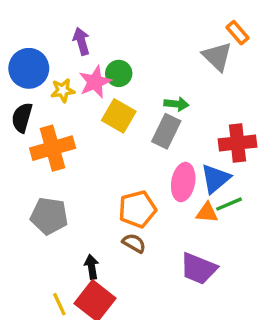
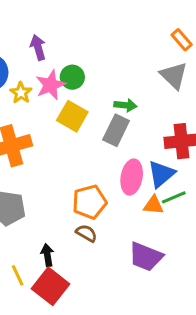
gray triangle: (217, 56) -> (174, 76), moved
yellow star: (63, 90) -> (21, 93), turned -30
yellow line: (59, 304) -> (18, 275), moved

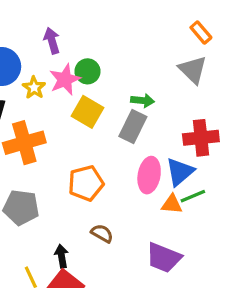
orange pentagon: (89, 202) -> (86, 183), moved

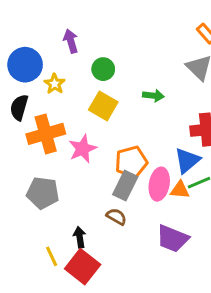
pink star: (65, 79) -> (83, 149), moved
gray rectangle: (133, 126) -> (125, 186), moved
pink ellipse: (149, 175) -> (159, 184), moved
orange pentagon: (86, 183) -> (131, 162), moved

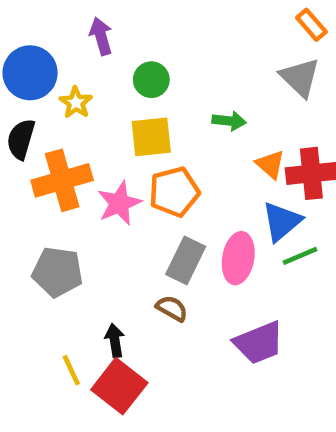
yellow square: (103, 106) -> (151, 137), turned -36
orange pentagon: (131, 162) -> (174, 192), moved
orange triangle: (180, 190) -> (270, 164), moved, turned 36
purple trapezoid: (172, 239) -> (259, 343), turned -44

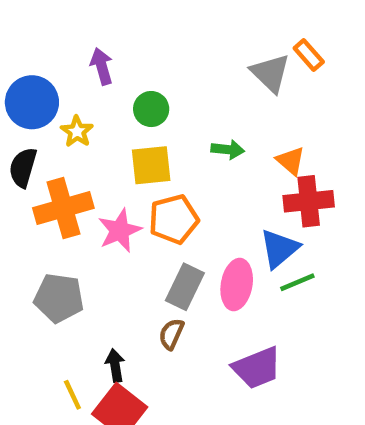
gray triangle: (300, 77) -> (270, 73), moved
orange triangle: (270, 164) -> (291, 161), moved
brown semicircle: (172, 308) -> (171, 334), turned -96

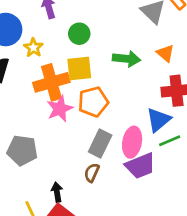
green arrow: (228, 150) -> (126, 59), size x1.4
orange triangle: (291, 161) -> (165, 53), moved
orange cross: (63, 208) -> (51, 82), moved
purple trapezoid: (257, 368) -> (140, 166), moved

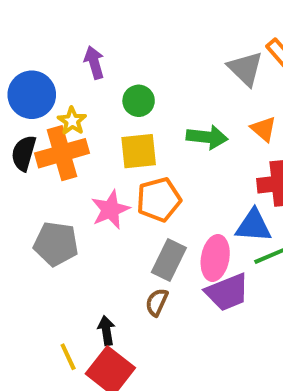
orange cross: (51, 82) -> (62, 153), moved
blue triangle: (158, 120) -> (253, 226), turned 44
gray pentagon: (22, 150) -> (56, 244), moved

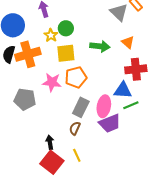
yellow star: (72, 121) -> (51, 35), moved
pink star: (110, 210) -> (52, 82), turned 30
yellow line: (68, 357) -> (77, 155), moved

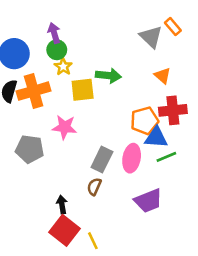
green circle: (66, 28) -> (57, 50), moved
green arrow: (100, 46) -> (108, 76), moved
orange pentagon: (76, 77) -> (144, 121), moved
purple trapezoid: (110, 123) -> (148, 201), moved
yellow line: (77, 155) -> (93, 241), moved

